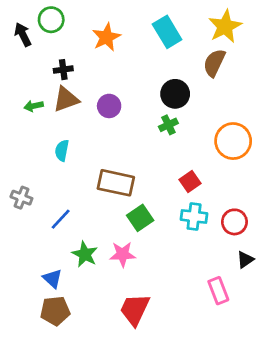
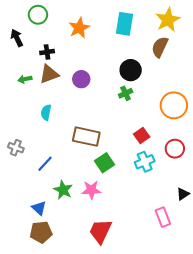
cyan rectangle: (167, 32) -> (125, 24), turned 40
black arrow: (23, 35) -> (17, 38), moved
cyan cross: (194, 217) -> (145, 162), turned -30
red circle: (234, 222) -> (175, 149), moved

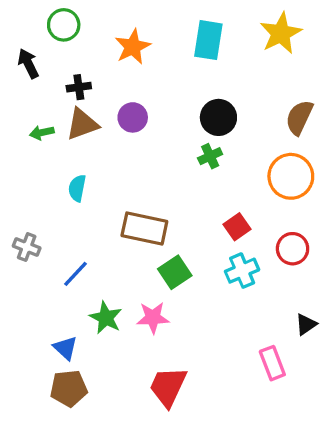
brown semicircle: (160, 47) -> (299, 117), moved
purple circle: (81, 79) -> (133, 117), moved

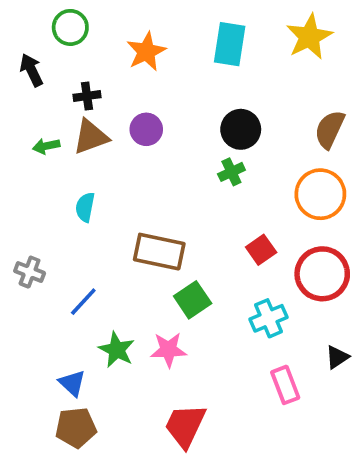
red circle: (293, 249) -> (322, 274), size x1.5
cyan cross: (242, 271) -> (269, 318), moved
pink rectangle: (272, 363) -> (285, 385), moved

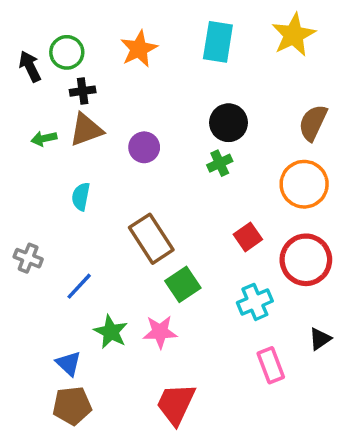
green circle: (70, 27) -> (67, 52), moved
purple circle: (146, 129) -> (144, 147), moved
brown rectangle: (159, 252) -> (151, 239), turned 45

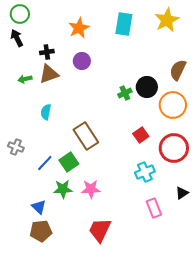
green circle: (67, 52) -> (20, 14), moved
black circle: (229, 123) -> (147, 87), moved
purple circle: (144, 147) -> (82, 61), moved
green square: (183, 284) -> (69, 162), moved
green star: (111, 332) -> (63, 189), turned -30

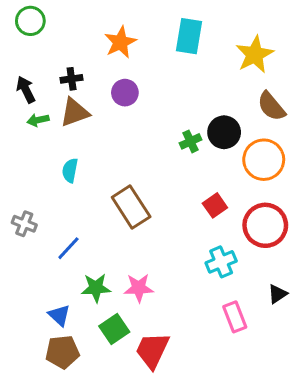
yellow star: (167, 20) -> (255, 54), moved
black arrow: (17, 38) -> (26, 90), moved
brown semicircle: (178, 70) -> (271, 106), turned -65
green square: (69, 162) -> (114, 329), moved

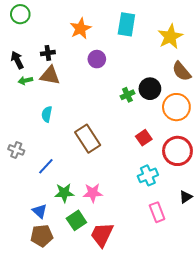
purple circle: (125, 93) -> (97, 59), moved
brown triangle: (75, 112) -> (50, 75), turned 30

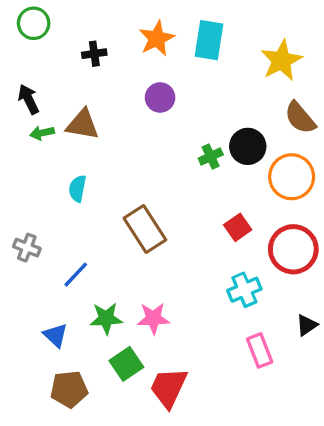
orange star: (81, 28) -> (157, 38), moved
black cross: (48, 53) -> (94, 54), moved
blue triangle: (40, 211) -> (56, 335), moved

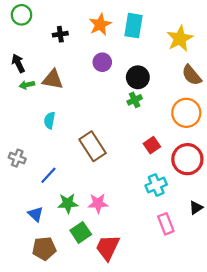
black circle: (248, 146) -> (138, 77), moved

